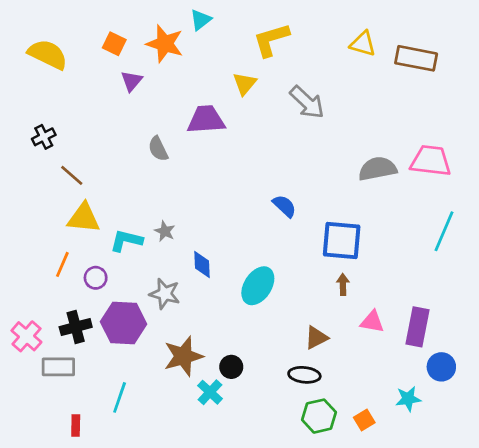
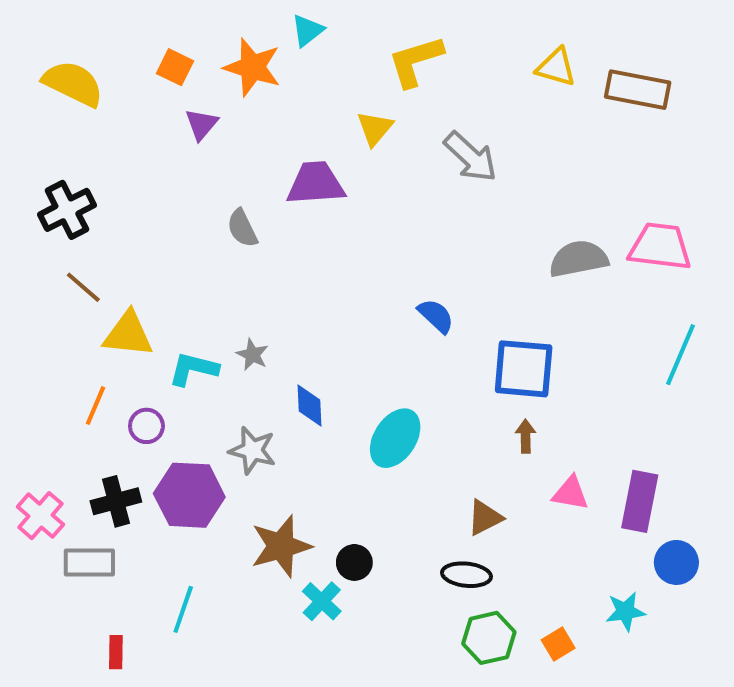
black cross: (44, 137) -> (67, 210), size x1.5
brown line: (72, 175) -> (83, 287), moved

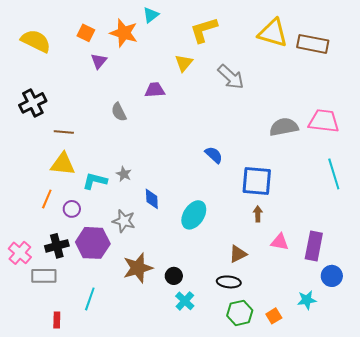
yellow triangle: (556, 67) -> (273, 33), size x1.5
purple trapezoid: (316, 183) -> (155, 90), size x0.7
brown line: (83, 287) -> (64, 132), moved, turned -36
cyan line: (680, 355) -> (334, 174), turned -40
cyan cross: (322, 601) -> (185, 301), moved

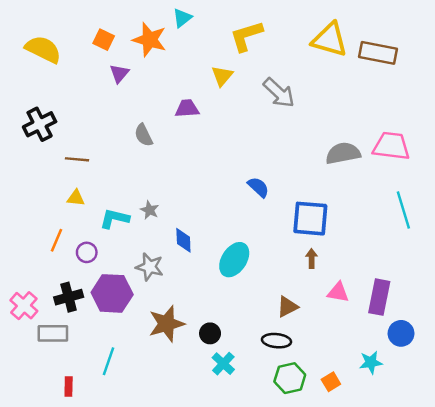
yellow triangle: (63, 164) -> (76, 198), size x0.6

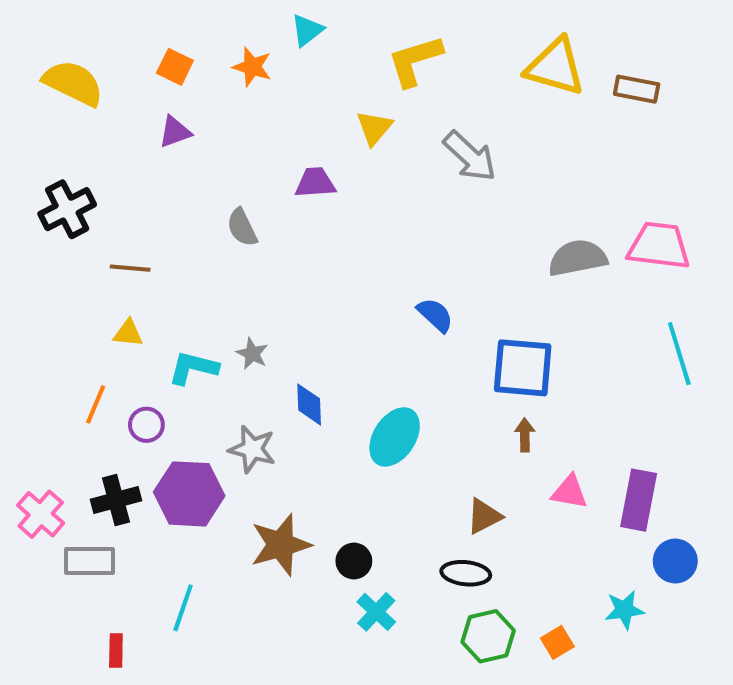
orange star: (150, 40) -> (252, 67), size x0.7
brown rectangle: (378, 53) -> (637, 89), size x0.7
purple triangle: (119, 73) -> (175, 132), moved, turned 30

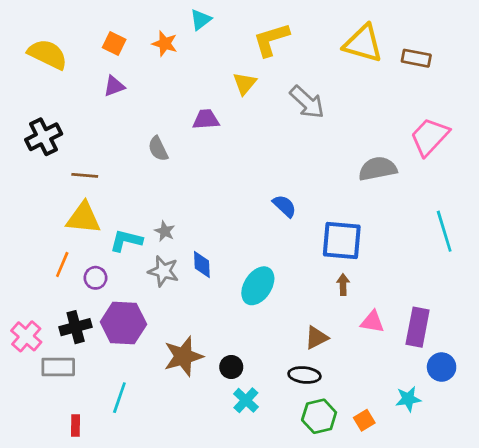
pink trapezoid: (659, 246) -> (430, 137), moved, turned -54
yellow triangle: (128, 333) -> (84, 218), size x1.8
gray star: (252, 449) -> (163, 271), moved

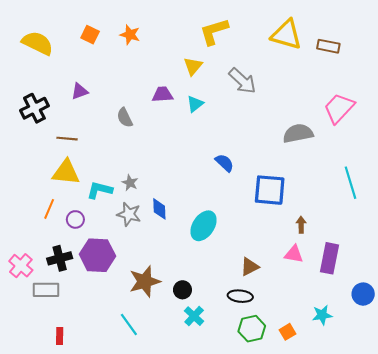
cyan triangle: (201, 20) -> (195, 104), moved
purple triangle: (114, 86) -> (80, 91), moved
brown arrow: (343, 284) -> (301, 225), moved
blue circle: (442, 367) -> (363, 294), moved
cyan line: (119, 398) -> (129, 324), moved, turned -55

